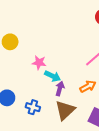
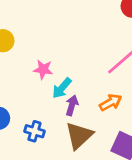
cyan arrow: (53, 76) -> (62, 88), turned 105

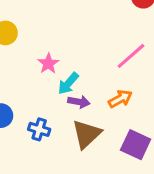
pink star: (43, 69) -> (48, 64), turned 30
purple arrow: (72, 105) -> (79, 102), turned 84

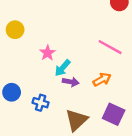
pink line: (131, 56) -> (110, 47), turned 70
brown triangle: (87, 134) -> (76, 120), moved

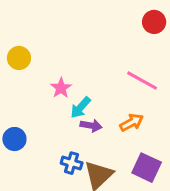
blue cross: (41, 103) -> (72, 163), moved

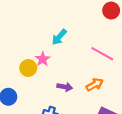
yellow circle: (19, 58) -> (28, 68), moved
cyan arrow: (81, 107) -> (59, 37), moved

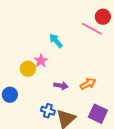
cyan arrow: (59, 37) -> (56, 41), turned 98
pink line: (102, 54) -> (92, 29), moved

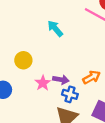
pink star: (41, 61) -> (43, 83), moved
blue cross: (48, 111) -> (70, 94), moved

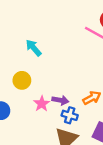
cyan arrow: (55, 28) -> (34, 48), moved

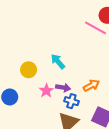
cyan arrow: (34, 48) -> (58, 61), moved

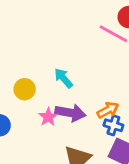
purple arrow: (63, 88) -> (70, 113), size x1.5
blue cross: (71, 101) -> (113, 125), moved

